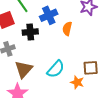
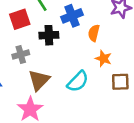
orange star: (77, 82) -> (103, 59), moved

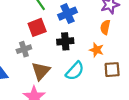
red square: (20, 19) -> (37, 27), moved
orange semicircle: (94, 33) -> (105, 27), moved
black cross: (49, 35) -> (65, 41), moved

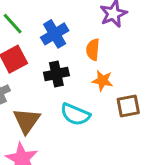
orange semicircle: (105, 27) -> (93, 50), moved
cyan semicircle: (75, 71) -> (75, 114), turned 78

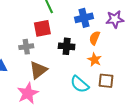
blue cross: (55, 34) -> (84, 18), moved
cyan semicircle: (75, 114) -> (80, 84), moved

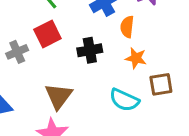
gray cross: (26, 47) -> (17, 52), moved

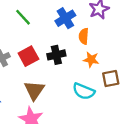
red square: (47, 34) -> (28, 56), moved

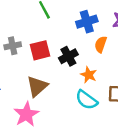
black cross: (56, 55) -> (68, 56), turned -30
orange star: (91, 60) -> (89, 75), moved

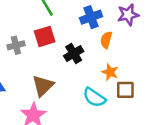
red square: (40, 50) -> (45, 36), moved
orange star: (89, 75) -> (110, 72), moved

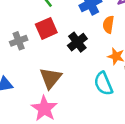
cyan semicircle: (94, 97) -> (103, 84), turned 40

